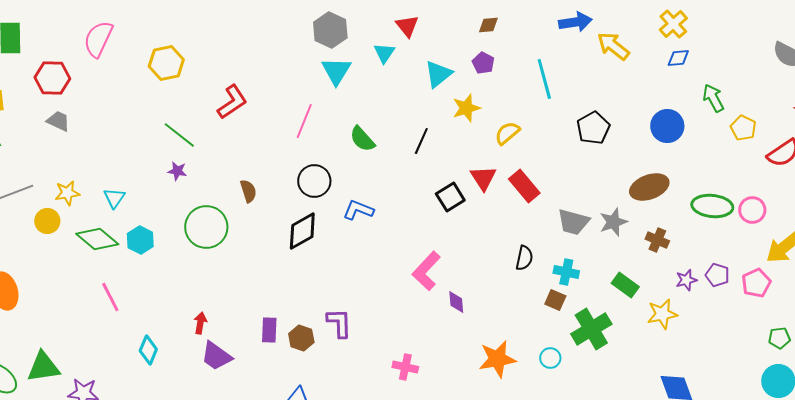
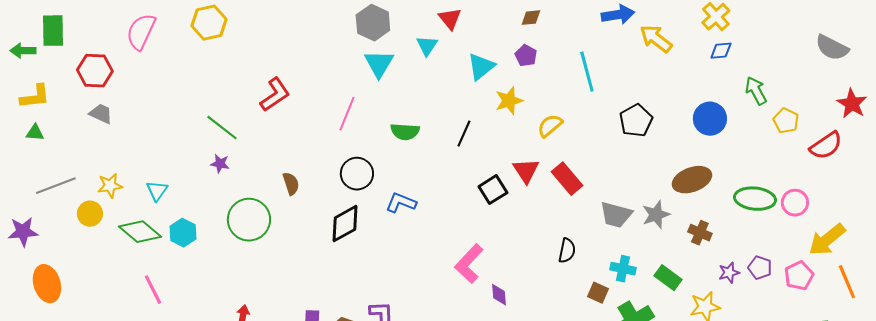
yellow hexagon: (166, 63) -> (209, 23), moved
green semicircle: (362, 139) -> (405, 132), turned -44
cyan cross: (566, 272) -> (623, 269), moved

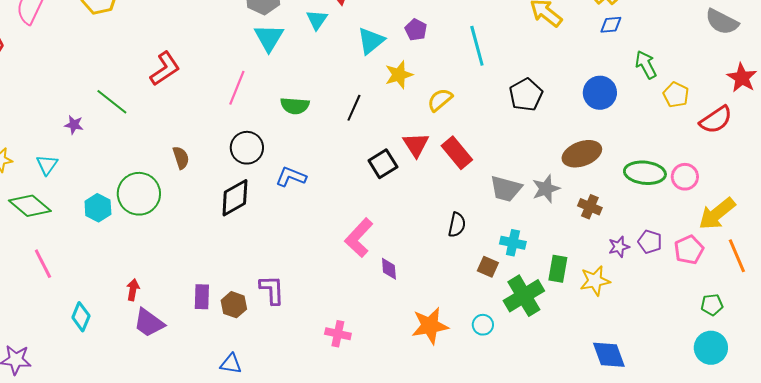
purple star: (220, 164) -> (74, 125), moved
cyan hexagon: (183, 233) -> (98, 208), moved
green rectangle: (668, 278) -> (558, 269), moved, turned 64

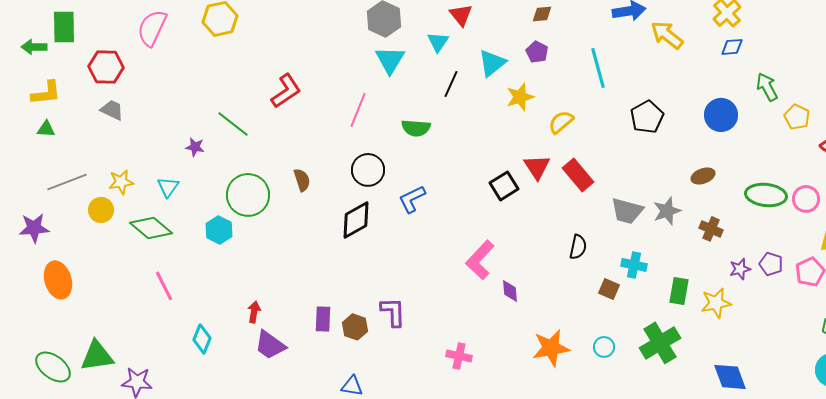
black line: (354, 108) -> (451, 84), moved
brown ellipse: (582, 154) -> (703, 176), size x0.6
blue L-shape: (291, 177) -> (412, 199), turned -48
green circle: (139, 194) -> (248, 195), moved
green cross: (524, 296) -> (660, 343), moved

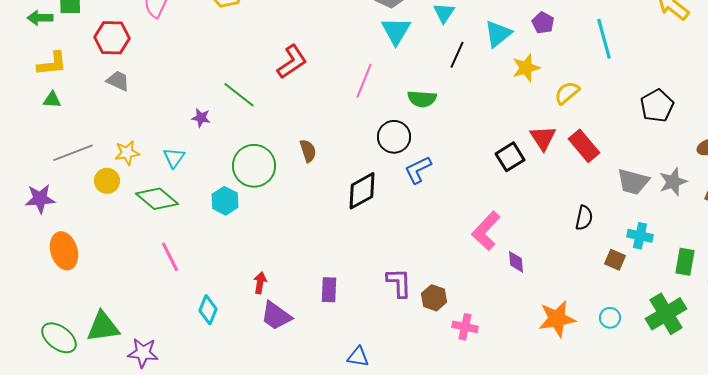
black pentagon: (647, 117) -> (657, 106), moved
black circle: (368, 170) -> (394, 137), moved
brown hexagon: (355, 327) -> (434, 298), moved

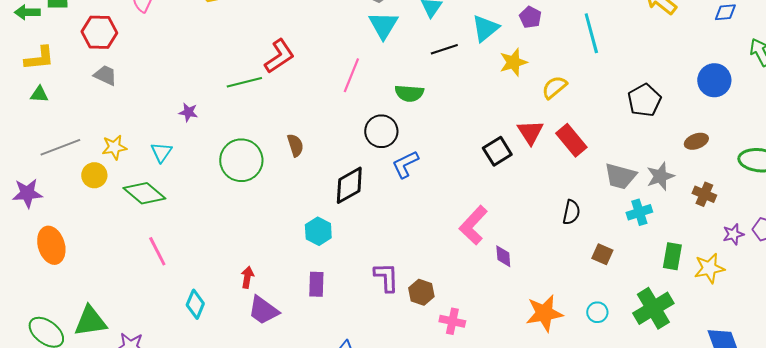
black line: (457, 55) -> (444, 49), turned 48
green line: (239, 95) -> (244, 82), moved, turned -52
cyan hexagon: (225, 201) -> (318, 231), moved
cyan cross: (640, 236) -> (639, 212), moved, turned -30

